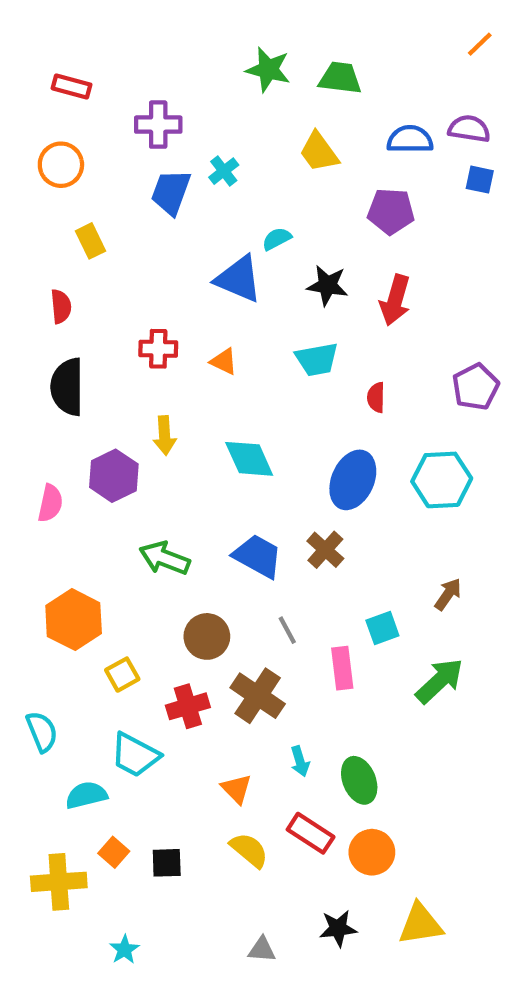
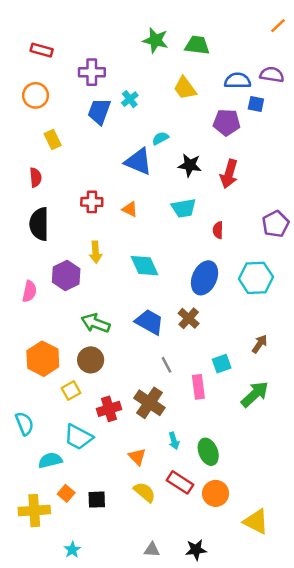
blue square: (480, 180) -> (256, 104), moved
brown circle: (207, 636) -> (91, 360), moved
yellow triangle: (421, 924) -> (256, 522), moved, turned 36
black star: (338, 928) -> (196, 550), moved

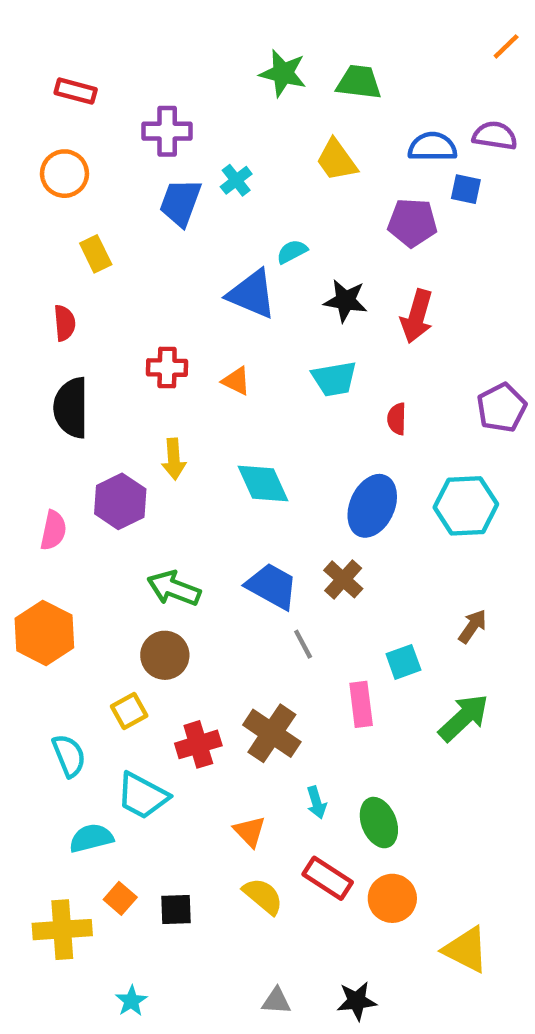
orange hexagon: (43, 359) -> (44, 633), moved
gray line: (167, 365) -> (303, 644), moved
cyan semicircle: (24, 424) -> (69, 756), moved

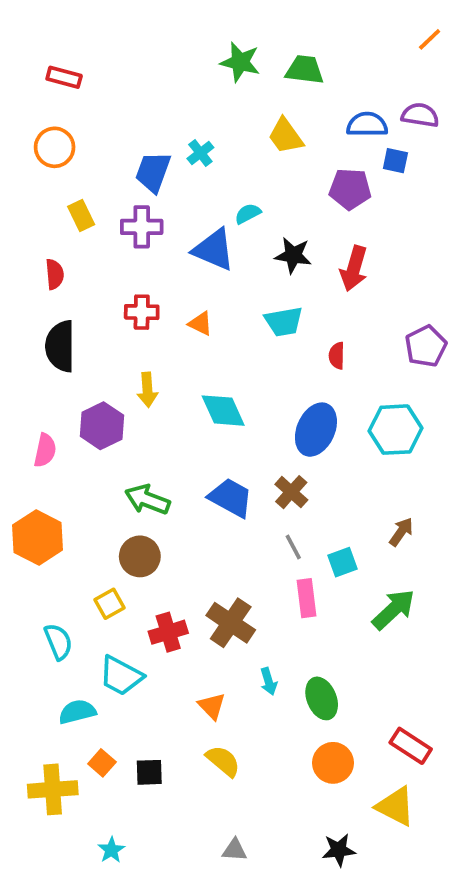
purple cross: (167, 131) -> (142, 227), moved
gray line: (303, 644) -> (293, 547), moved
red rectangle: (328, 878) -> (411, 746), moved
black star: (357, 1001) -> (339, 850), moved

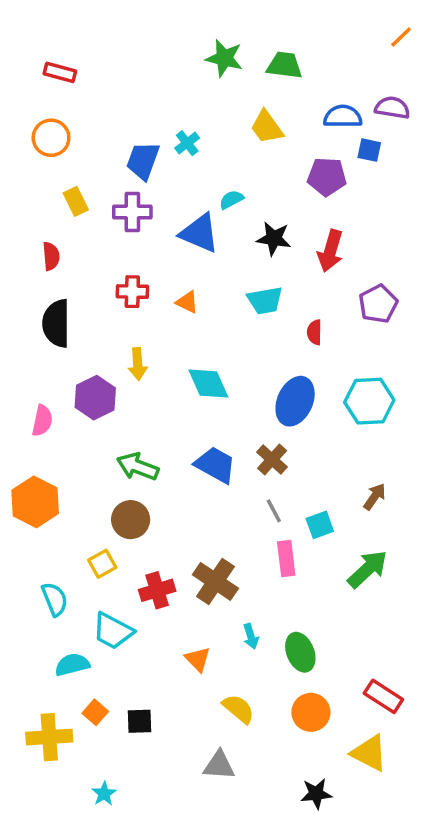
purple pentagon: (426, 346) -> (378, 304), moved
yellow semicircle: (223, 761) -> (238, 709), moved
gray triangle: (235, 850) -> (219, 765), moved, size x1.4

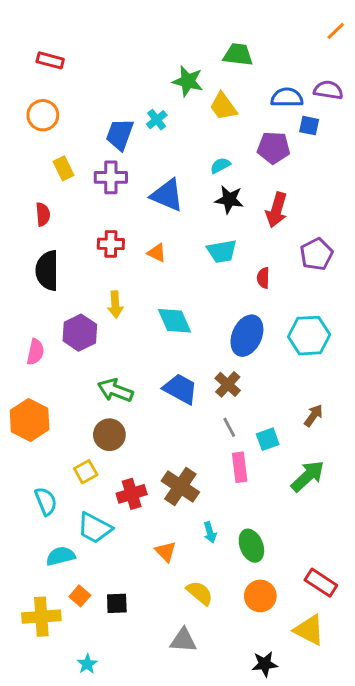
green star: (224, 58) -> (188, 81), moved
cyan semicircle: (231, 200) -> (220, 165), moved

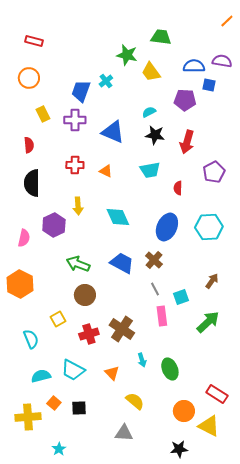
brown circle: (109, 435) -> (85, 295), moved
cyan trapezoid: (95, 528) -> (73, 370), moved
orange circle: (260, 596) -> (184, 411), moved

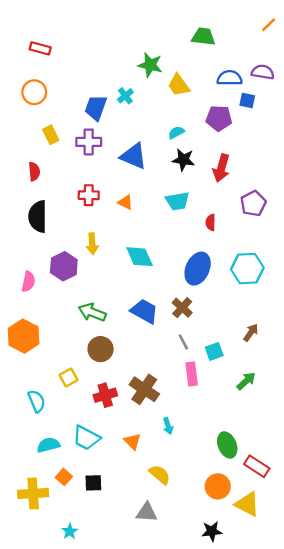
green trapezoid: (161, 37) -> (204, 37), moved
green arrow: (208, 322) -> (246, 381), size x0.7
green ellipse: (170, 369) -> (227, 445), moved

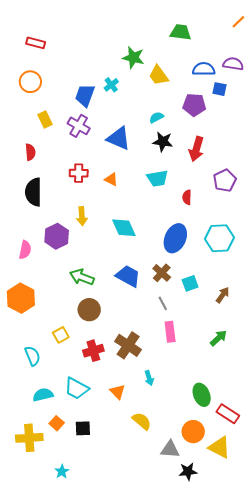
purple cross: (89, 142) -> (79, 126), turned 30
cyan square: (214, 351) -> (190, 283), moved
gray triangle: (147, 512) -> (170, 449), moved

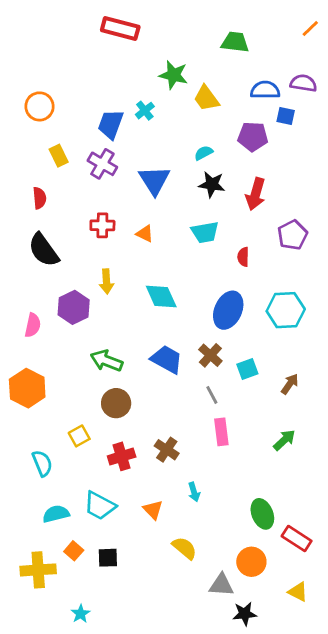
red rectangle: (36, 43) -> (120, 28), moved, size x1.5
blue triangle: (119, 138) -> (154, 180), turned 35
black semicircle: (34, 192) -> (44, 250), turned -36
brown cross: (128, 345) -> (167, 450), size x0.7
yellow triangle: (219, 447) -> (298, 592), moved, size x0.7

